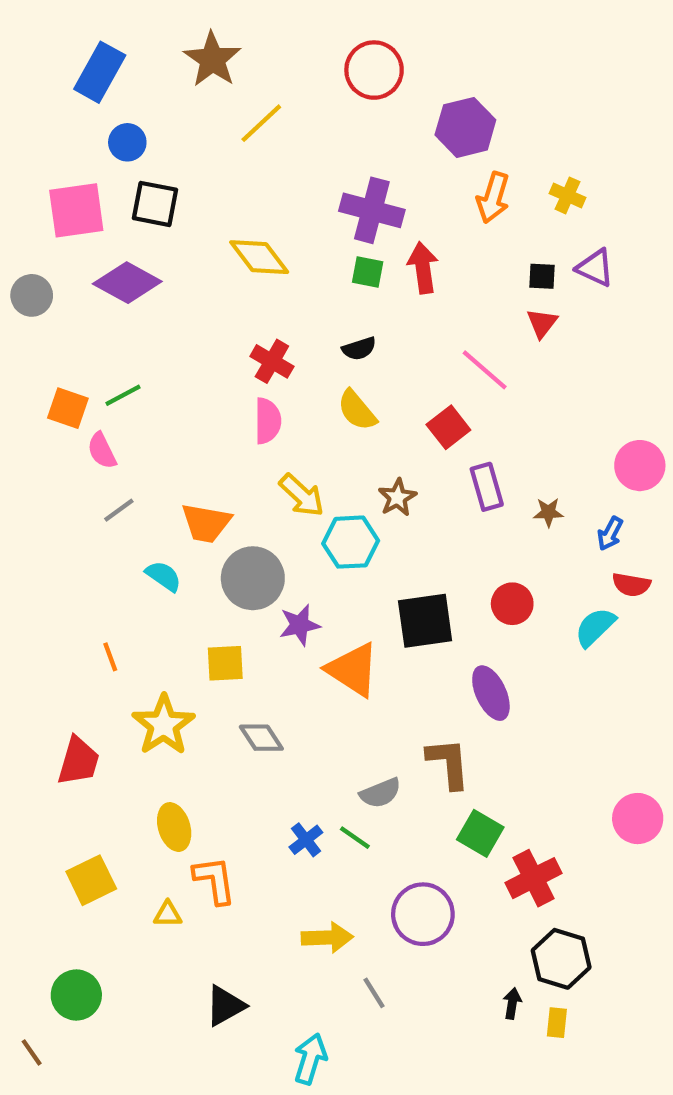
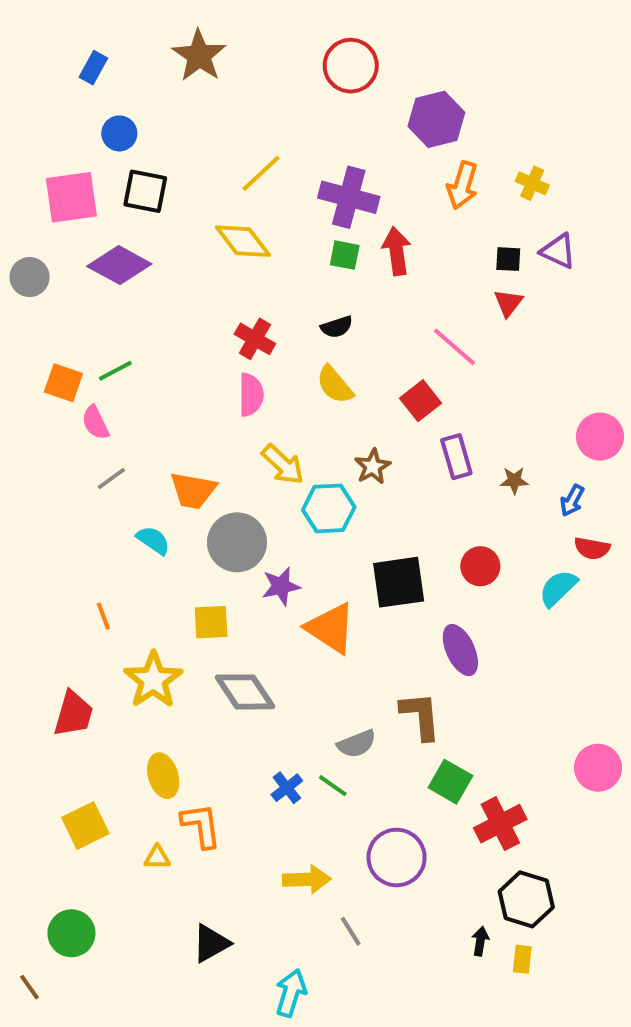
blue rectangle: (100, 72) -> (93, 68), size x0.6
yellow line: (261, 123) -> (261, 173), moved
gray diamond: (261, 738) -> (245, 692), size x1.4

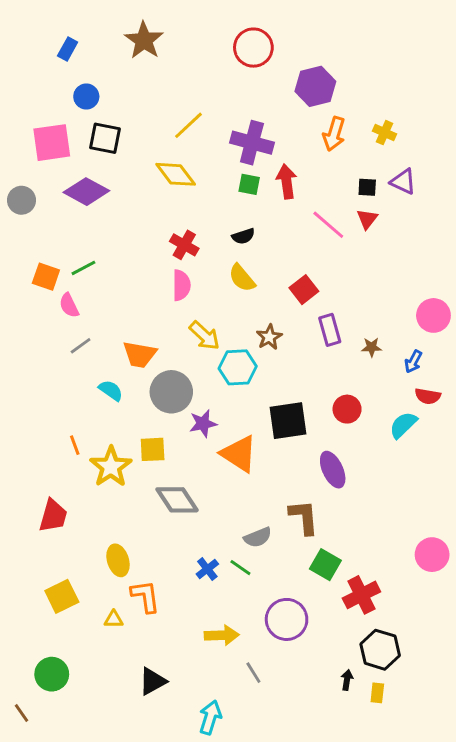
pink line: (454, 347) -> (328, 225), moved
yellow star: (153, 680) -> (111, 467), moved

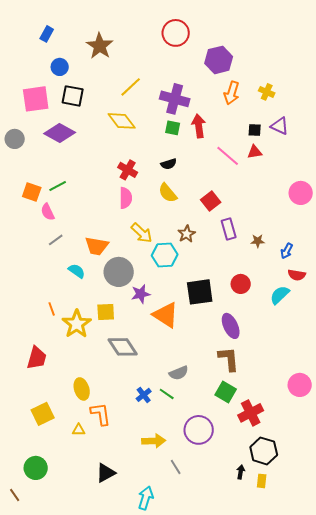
brown star: (144, 40) -> (100, 46), moved
red triangle: (367, 219) -> (255, 152), turned 42
pink circle: (433, 315) -> (301, 193), moved
brown L-shape: (304, 517) -> (229, 359), moved

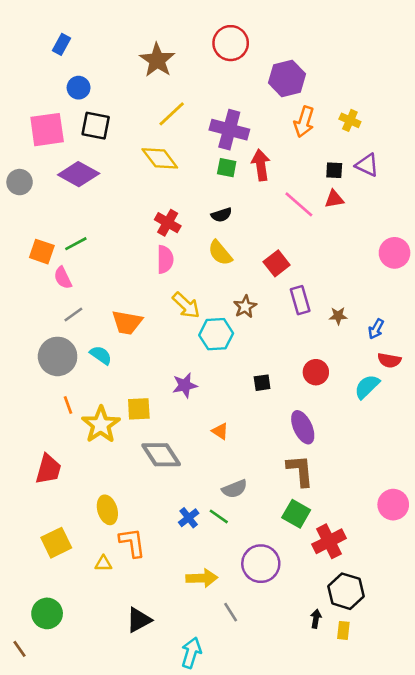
brown star: (100, 46) -> (157, 60), moved
gray circle: (119, 272) -> (58, 356), moved
black square: (200, 292) -> (262, 383), size x0.5
orange triangle: (166, 315) -> (220, 431), moved, size x0.5

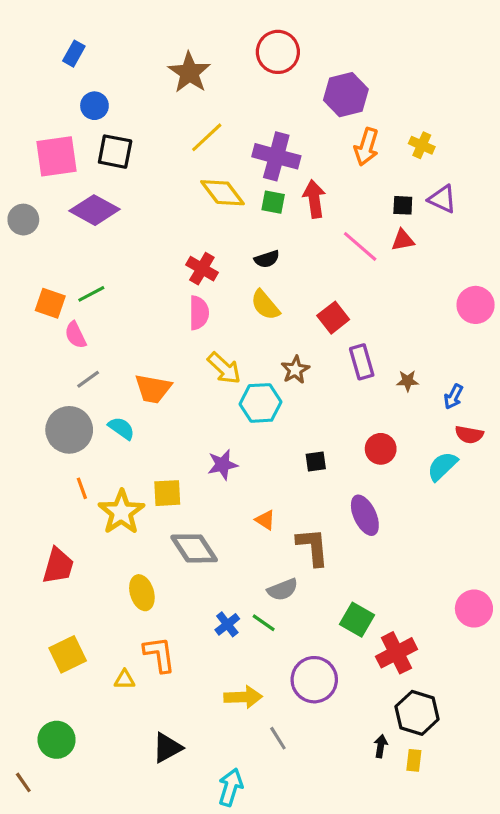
yellow diamond: (160, 158) -> (223, 193), moved
brown L-shape: (300, 471) -> (313, 547), moved
yellow ellipse: (107, 510) -> (142, 593), moved

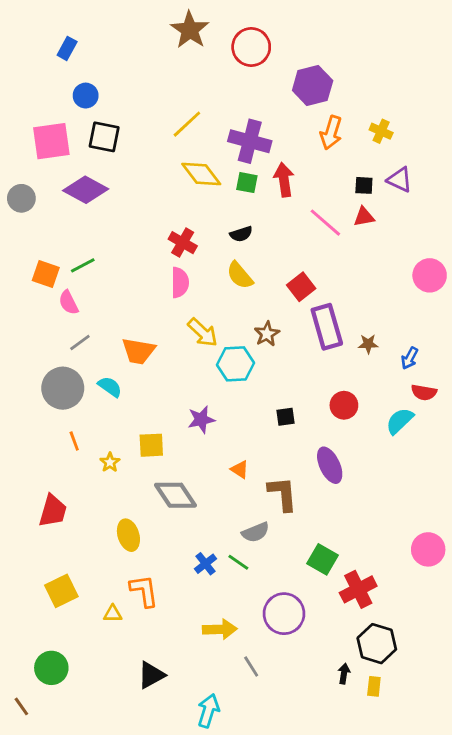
brown star: (189, 72) -> (190, 30), moved
purple rectangle: (362, 362) -> (327, 327), size x1.4
yellow star: (121, 512) -> (110, 462), size x0.5

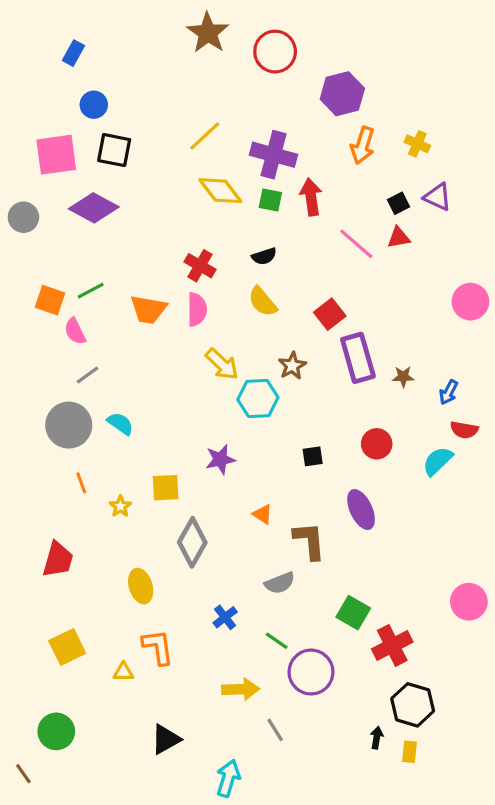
black square: (364, 185) -> (399, 203), turned -30
orange trapezoid: (138, 351) -> (148, 309), moved
gray diamond: (176, 495) -> (192, 542), turned 63
green line: (238, 562) -> (277, 641), moved

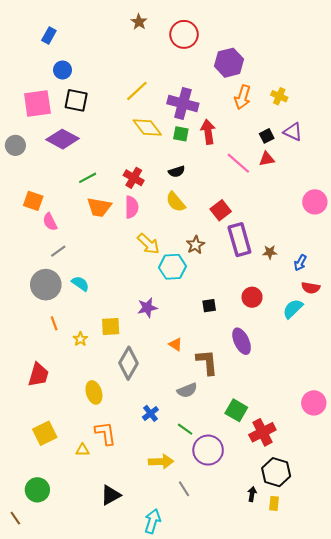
brown star: (208, 33) -> (139, 22), size x0.6
green line: (91, 291) -> (88, 178), moved

